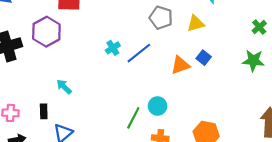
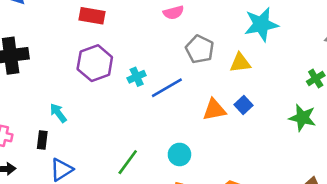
purple hexagon: (46, 32) -> (95, 63), moved
cyan arrow: (64, 87) -> (58, 113), moved
green line: (133, 118) -> (128, 162), moved

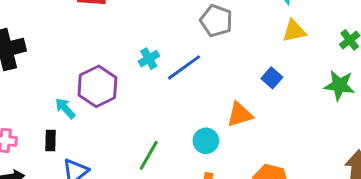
purple hexagon: (95, 63) -> (97, 86), moved
yellow triangle: (240, 63) -> (294, 31), moved
orange triangle: (214, 110) -> (240, 114), moved

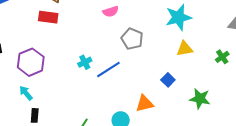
green star: (339, 85) -> (200, 99), moved
purple hexagon: (97, 86) -> (31, 62), moved
black rectangle: (50, 141) -> (35, 115), moved

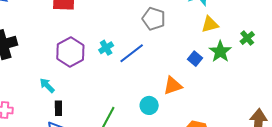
green cross: (222, 57) -> (247, 38), moved
purple hexagon: (31, 62) -> (70, 52), moved
green star: (200, 99) -> (220, 52), moved, turned 30

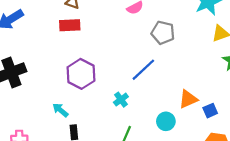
cyan cross: (106, 48) -> (121, 100), moved
blue square: (195, 59) -> (210, 111), moved, turned 32

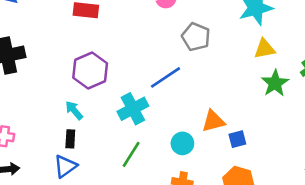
cyan cross: (121, 100) -> (133, 109), size x1.6
cyan arrow: (60, 110) -> (74, 110), moved

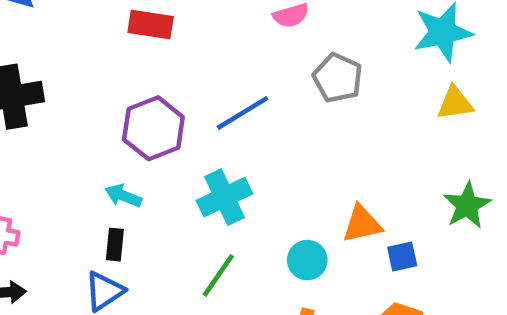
blue line: (165, 77) -> (243, 113), moved
green star: (275, 83) -> (467, 205), moved
cyan arrow: (74, 110) -> (123, 196), turned -30

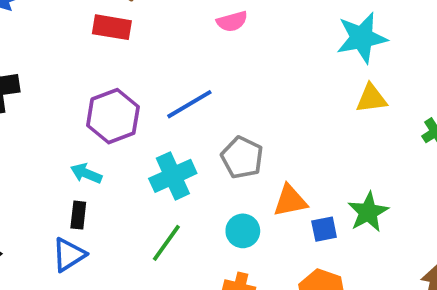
gray pentagon: (338, 78) -> (242, 158), moved
green star: (467, 205) -> (368, 212), moved

